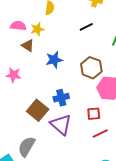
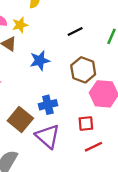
black line: (86, 27) -> (75, 32), moved

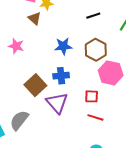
blue star: (40, 61) -> (63, 46), moved
red line: (94, 147) -> (95, 117), turned 35

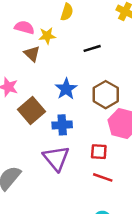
black line: (93, 16) -> (92, 48), moved
blue star: (63, 46) -> (66, 89), turned -30
brown square: (35, 85) -> (31, 110), moved

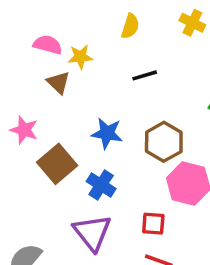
yellow semicircle: (67, 12) -> (130, 26), moved
blue star: (66, 89) -> (107, 133), turned -30
blue cross: (62, 125) -> (101, 185), turned 36

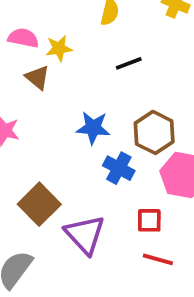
brown square: (57, 164) -> (39, 204), moved
blue cross: (101, 185) -> (119, 168), moved

